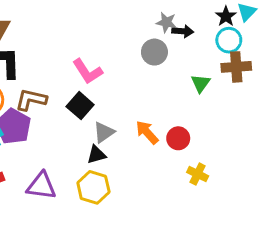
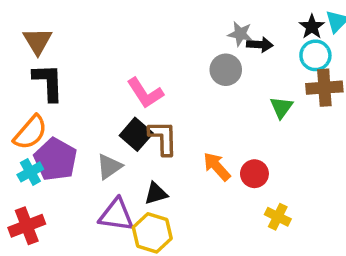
brown L-shape: (31, 100) -> (163, 138), moved, turned 76
gray triangle: (104, 132) -> (109, 167), moved
purple triangle: (41, 186) -> (116, 215), moved

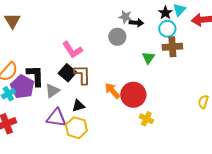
black L-shape: (48, 82) -> (35, 76), moved
red circle: (254, 174) -> (133, 95), size x1.6

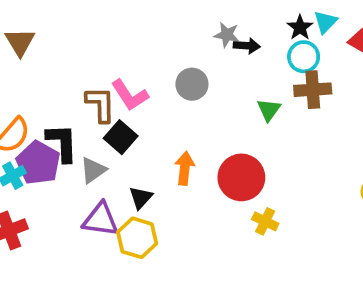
gray circle: (117, 37) -> (192, 84), moved
brown L-shape: (82, 75) -> (100, 104), moved
orange arrow: (112, 91) -> (185, 168), moved, turned 48
black triangle: (78, 106) -> (141, 198), turned -32

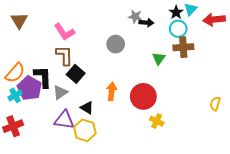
pink L-shape: (130, 95) -> (64, 32), moved
black triangle: (141, 198) -> (87, 108), turned -40

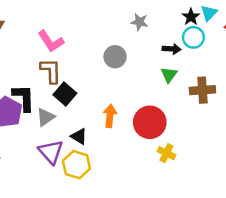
black arrow: (146, 23) -> (172, 49), moved
brown cross: (183, 47) -> (202, 90), moved
purple triangle: (64, 120) -> (51, 152), turned 40

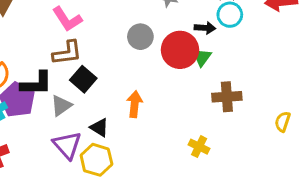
brown L-shape: (51, 71) -> (67, 53), turned 84
brown cross: (202, 90) -> (227, 97), moved
black L-shape: (24, 98) -> (36, 84), turned 92
red circle: (150, 122) -> (180, 50), moved

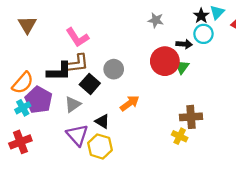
gray circle: (140, 37) -> (114, 69), moved
black L-shape: (36, 84) -> (59, 71), moved
brown cross: (227, 97) -> (191, 117), moved
orange arrow: (135, 104) -> (130, 103), turned 48

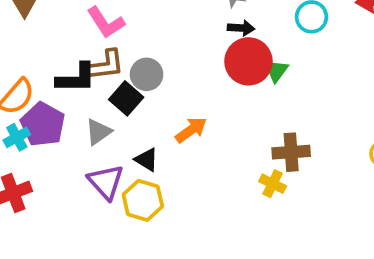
black arrow: (184, 44) -> (241, 28), moved
gray circle: (114, 69) -> (147, 74), moved

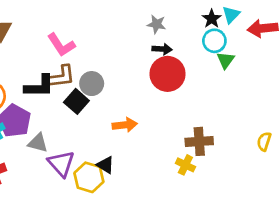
green triangle: (276, 71) -> (225, 60), moved
orange arrow: (191, 130) -> (125, 125), turned 30
gray triangle: (98, 132) -> (38, 143), moved, turned 50
black triangle: (147, 160) -> (105, 165), moved

